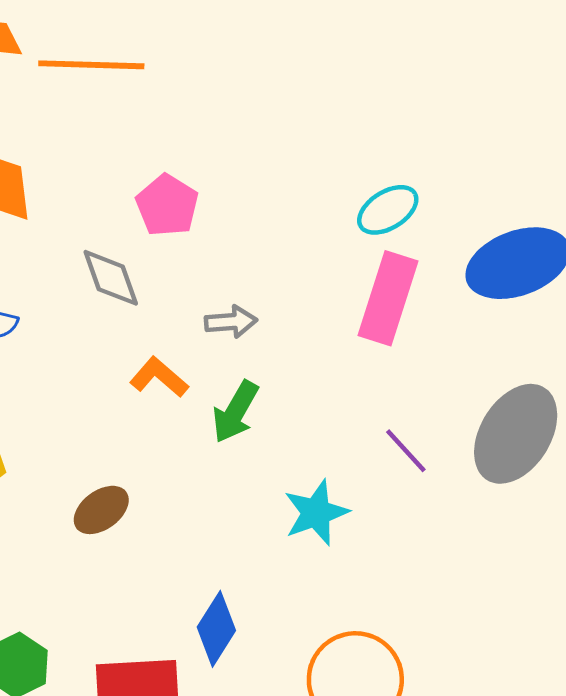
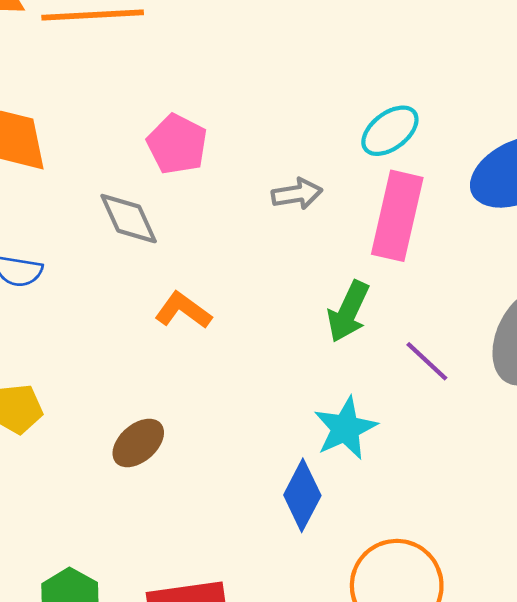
gray arrow: (231, 322) -> (297, 194), moved
green arrow: (235, 412) -> (348, 312), moved
blue diamond: (216, 629) -> (302, 495), moved

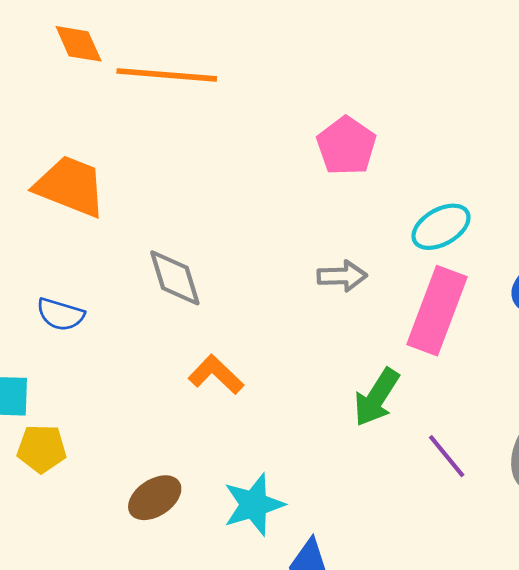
pink pentagon: (177, 144) -> (346, 146), moved
cyan star: (345, 428) -> (254, 505), moved

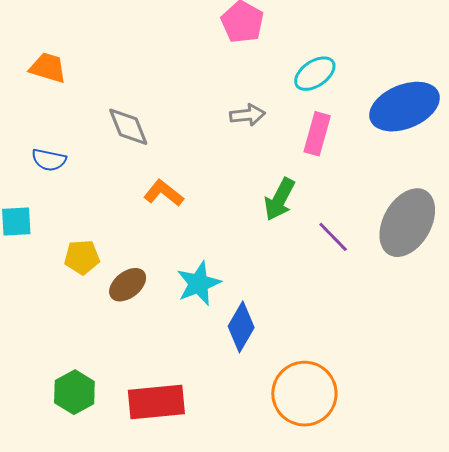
orange trapezoid: (70, 186) -> (48, 68), size x0.7
pink rectangle: (437, 311) -> (317, 134), size x0.7
yellow pentagon: (42, 449) -> (82, 257), moved

